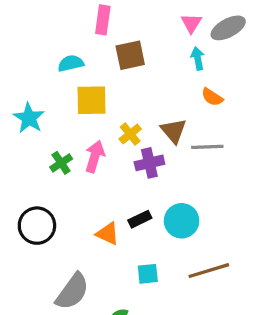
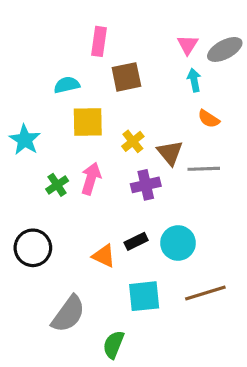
yellow cross: (130, 134) -> (133, 141), moved
cyan square: (148, 274) -> (144, 296), size x1.5

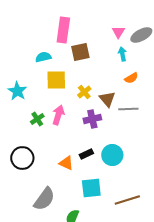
pink rectangle: (99, 41) -> (63, 30), size x1.4
orange semicircle: (209, 119) -> (131, 78), turned -64
brown line: (205, 293) -> (127, 200), moved

